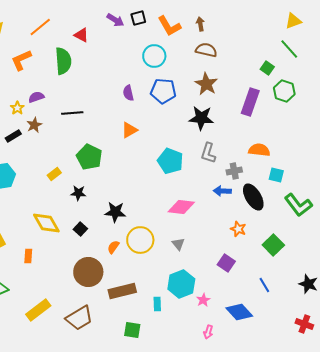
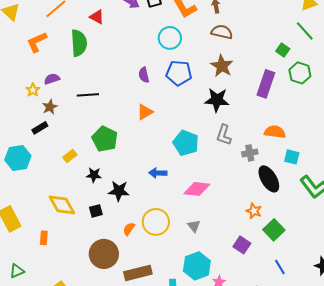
black rectangle: (13, 136) -> (40, 128), moved
blue arrow: (222, 191) -> (158, 173), moved
black star: (115, 212) -> (119, 191), moved
black square: (80, 229) -> (96, 211), turned 32
green square: (273, 245) -> (274, 230), moved

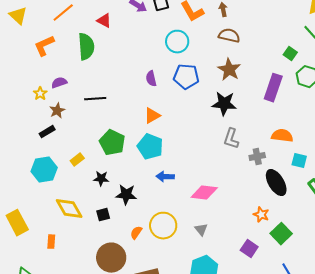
cyan pentagon: (186, 143) -> (150, 147), moved
cyan hexagon: (18, 158) -> (44, 170), moved

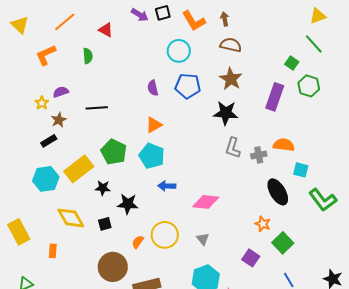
green semicircle: (86, 47) -> (88, 56), size x0.6
gray cross: (257, 157) -> (259, 155), moved
yellow rectangle: (77, 160) -> (79, 169), size x2.0

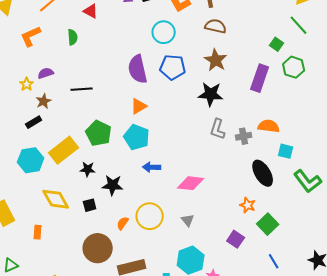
purple semicircle: (153, 88) -> (138, 69), size x1.8

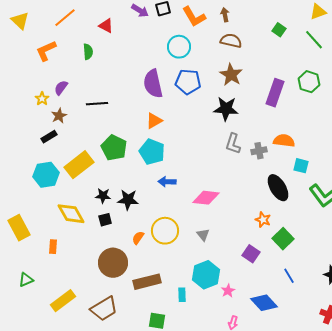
green square: (277, 44) -> (279, 30), moved
purple semicircle: (46, 73) -> (61, 88), turned -35
black star: (88, 169) -> (103, 196), moved

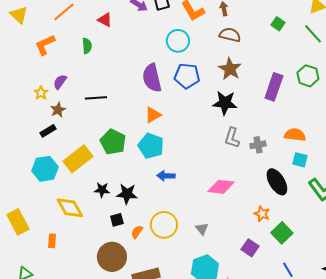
orange semicircle: (284, 141) -> (295, 135), moved
pink diamond: (206, 198) -> (221, 187), moved
black square: (105, 220) -> (117, 220), moved

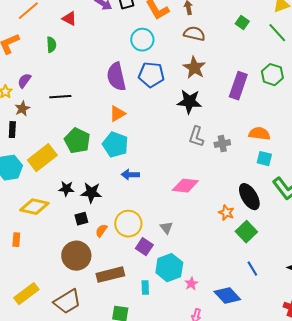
black rectangle: (48, 131) -> (12, 130), turned -56
black ellipse: (277, 182) -> (249, 197), moved
yellow diamond: (70, 208) -> (34, 207), turned -48
purple square: (250, 248) -> (144, 247), moved

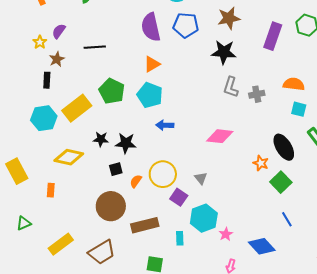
brown star: (194, 68) -> (229, 18), turned 30

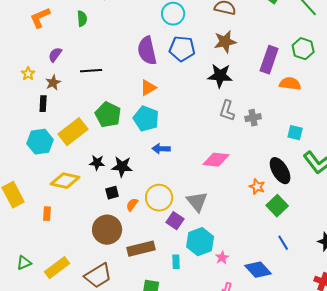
yellow star: (40, 42) -> (28, 74), moved
orange semicircle: (294, 84) -> (290, 84), moved
gray triangle: (201, 178) -> (197, 202), size x1.6
green triangle: (24, 223) -> (24, 263), moved

